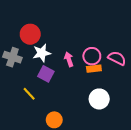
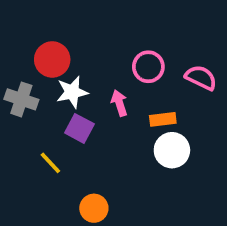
pink circle: (92, 56) -> (148, 67), moved
pink semicircle: (117, 58) -> (201, 78), moved
white circle: (99, 99) -> (172, 150), moved

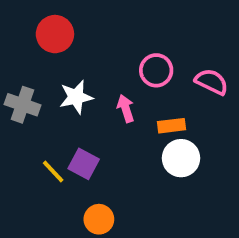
red circle: (52, 59) -> (55, 34), moved
purple square: (79, 128) -> (84, 164), moved

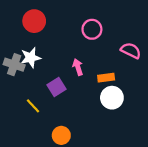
pink circle: (156, 70) -> (92, 29), moved
white star: (76, 97) -> (31, 58), moved
purple square: (84, 164) -> (57, 87), moved, turned 30

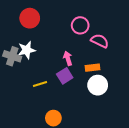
pink semicircle: (131, 51) -> (100, 41), moved
purple square: (57, 87) -> (65, 76), moved
yellow line: (33, 106) -> (40, 84), moved, turned -64

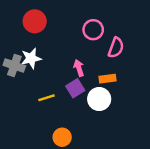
pink semicircle: (100, 41) -> (116, 48), turned 84
white circle: (98, 85) -> (99, 99), moved

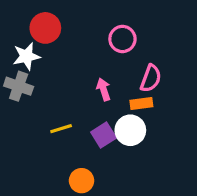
pink semicircle: (116, 48) -> (151, 78), moved
white star: (31, 58) -> (26, 56), moved
purple square: (75, 88) -> (104, 135), moved

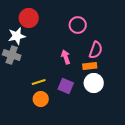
white circle: (130, 130) -> (94, 83), moved
purple square: (104, 135) -> (66, 86), turned -35
orange circle: (82, 181) -> (41, 99), moved

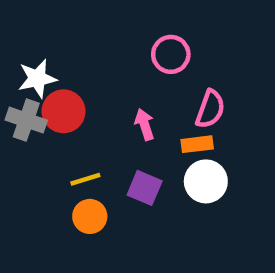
red circle: (29, 18) -> (64, 111), moved

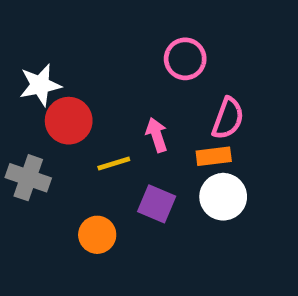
gray cross: (26, 120) -> (28, 178), moved
yellow line: (85, 179) -> (114, 163), moved

